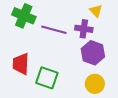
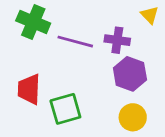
yellow triangle: (96, 11) -> (150, 15), moved
green square: (47, 78) -> (65, 109), turned -35

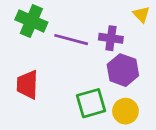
green square: (65, 109) -> (91, 103), moved

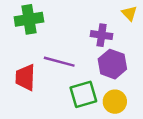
green cross: (31, 21) -> (29, 19), turned -32
purple line: (71, 40) -> (59, 62), moved

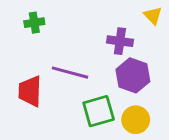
green cross: (29, 19) -> (34, 23), size x0.6

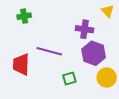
green square: (99, 111) -> (69, 78), size x0.6
yellow circle: (136, 120) -> (107, 77), moved

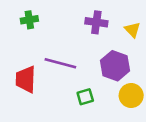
yellow triangle: (108, 11) -> (132, 30), moved
purple cross: (84, 29) -> (96, 22), moved

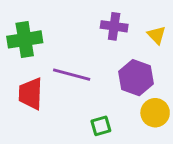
green cross: (29, 20) -> (25, 39), moved, size x1.6
green square: (85, 97) -> (101, 126), moved

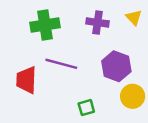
yellow triangle: (157, 35) -> (134, 17), moved
green cross: (25, 39) -> (45, 25), moved

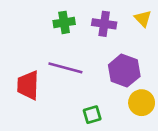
green cross: (45, 25) -> (64, 22), moved, size x0.7

